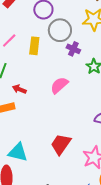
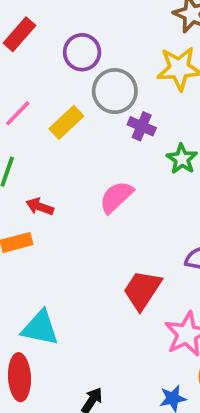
yellow rectangle: (34, 46) -> (66, 122), turned 42
red trapezoid: (61, 144) -> (142, 290), moved

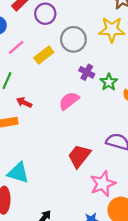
purple circle: (82, 52) -> (45, 14), moved
purple cross: (142, 126) -> (87, 72), moved

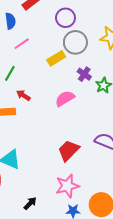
purple circle: (45, 14) -> (65, 18), moved
yellow rectangle: (44, 55) -> (56, 58), moved
pink star: (103, 184) -> (67, 186), moved

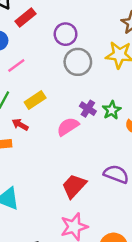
yellow rectangle: (56, 58) -> (35, 100), moved
purple cross: (84, 74) -> (88, 109), moved

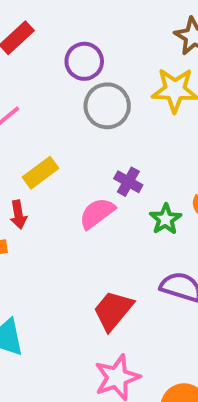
green star: (112, 110) -> (165, 219), moved
red arrow: (20, 125) -> (18, 215), turned -126

